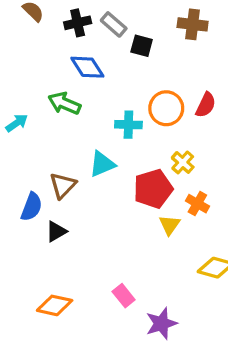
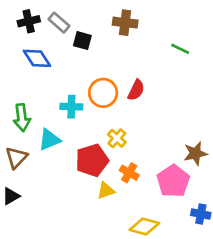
green arrow: (64, 103) -> (22, 118), moved, turned -120
yellow triangle: (170, 225) -> (106, 191), turned 36

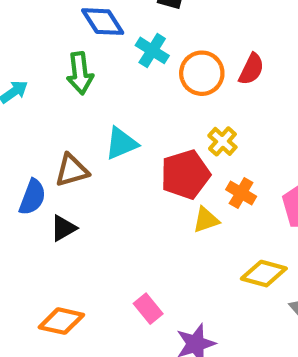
cyan cross: (71, 107) -> (152, 50), moved, turned 30
green arrow: (22, 118) -> (80, 73), moved
brown triangle: (16, 158) -> (72, 170), turned 30

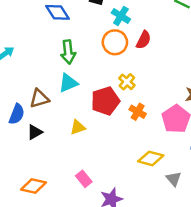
cyan cross: (152, 50) -> (121, 16), moved
green arrow: (80, 73) -> (68, 52), moved
yellow triangle: (206, 220) -> (78, 127), moved

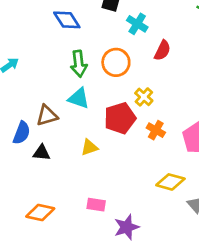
orange circle: (115, 42) -> (116, 62), moved
cyan triangle: (68, 83) -> (79, 98), turned 42
black triangle: (35, 132) -> (42, 153), turned 35
pink rectangle: (84, 179) -> (96, 205), turned -42

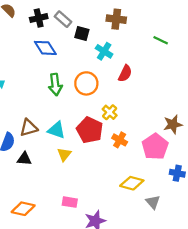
cyan triangle: (79, 98) -> (56, 130), moved
red pentagon: (120, 118) -> (90, 130), turned -30
yellow triangle: (89, 147) -> (64, 154), turned -32

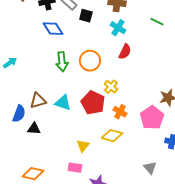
cyan cross: (104, 51) -> (118, 28), moved
yellow triangle: (64, 154) -> (83, 146), moved
yellow diamond: (132, 183) -> (112, 136), moved

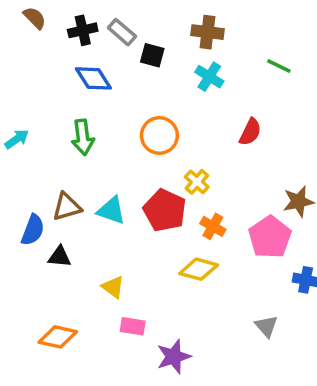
red semicircle: (125, 52) -> (250, 132), moved
green arrow: (62, 62) -> (83, 137), moved
yellow triangle: (83, 146) -> (113, 287), moved, turned -32

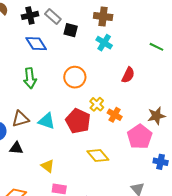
green line: (279, 66) -> (156, 47), moved
orange cross: (213, 226) -> (115, 115), moved
yellow diamond: (199, 269) -> (98, 156), turned 35

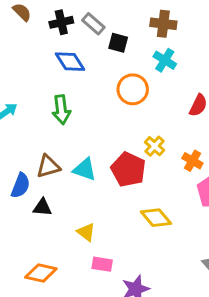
orange circle: (75, 77) -> (133, 89), moved
orange cross: (115, 115) -> (192, 161), moved

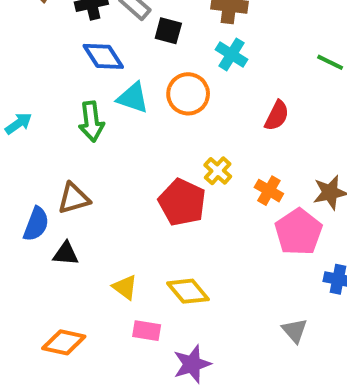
cyan triangle: (85, 169) -> (133, 98), moved
yellow diamond: (156, 218) -> (188, 291), moved

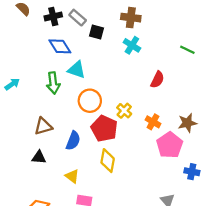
orange circle: (188, 94) -> (90, 101), moved
blue semicircle: (36, 224) -> (73, 141), moved
yellow diamond: (188, 291) -> (108, 161), moved, turned 50

